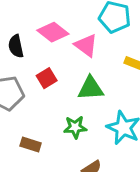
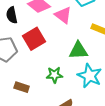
red square: (47, 78) -> (34, 39), size x1.5
green triangle: (91, 88) -> (78, 51), moved

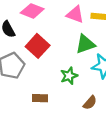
pink triangle: (63, 15) -> (75, 14), moved

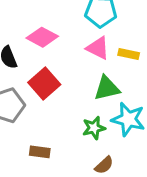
green star: (69, 76) -> (94, 128), moved

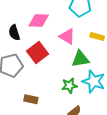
pink diamond: (42, 37) -> (39, 20), turned -30
pink triangle: (98, 48) -> (67, 36), moved

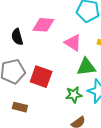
red square: (38, 52) -> (41, 77), moved, turned -35
brown rectangle: (31, 99) -> (20, 107), moved

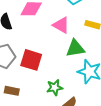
green star: (74, 95) -> (55, 88), moved

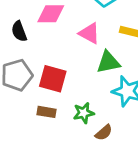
brown rectangle: (12, 91) -> (46, 112), moved

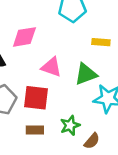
pink triangle: (89, 33) -> (51, 67), moved

